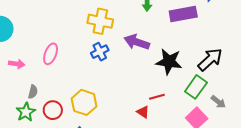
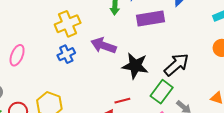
yellow cross: (100, 21) -> (68, 24), turned -35

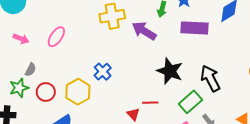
purple arrow: (104, 46) -> (144, 31), moved
blue cross: (66, 54) -> (103, 72), moved, turned -30
black arrow: (176, 65) -> (210, 78), turned -88

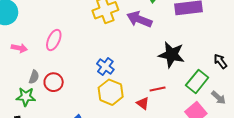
black arrow: (210, 78) -> (220, 61), moved, size x0.6
green star: (19, 88) -> (26, 97), turned 30
red circle: (46, 92) -> (54, 82), moved
yellow hexagon: (78, 92) -> (111, 92), moved

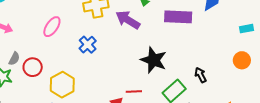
pink ellipse: (54, 40) -> (52, 27), moved
blue cross: (105, 67) -> (88, 45), moved
yellow hexagon: (111, 92) -> (62, 85), moved

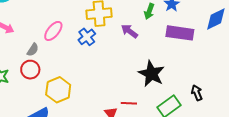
purple arrow: (128, 20) -> (129, 31), size x0.7
blue cross: (88, 45) -> (87, 37), moved
gray semicircle: (14, 59) -> (33, 50), moved

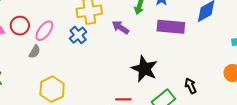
gray semicircle: (33, 50) -> (35, 52), moved
red circle: (30, 70) -> (20, 26), moved

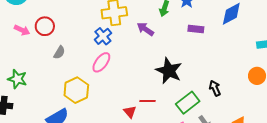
purple rectangle: (171, 27) -> (196, 29), size x0.6
pink ellipse: (44, 31) -> (101, 62), moved

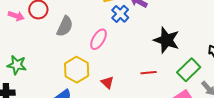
blue cross: (103, 36) -> (120, 14), moved
gray semicircle: (59, 52) -> (65, 26), moved, size x1.5
red triangle: (130, 112) -> (107, 82), moved

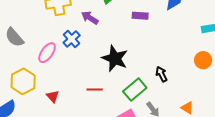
blue cross: (120, 14) -> (72, 39), moved
gray semicircle: (65, 26) -> (14, 37), turned 110

